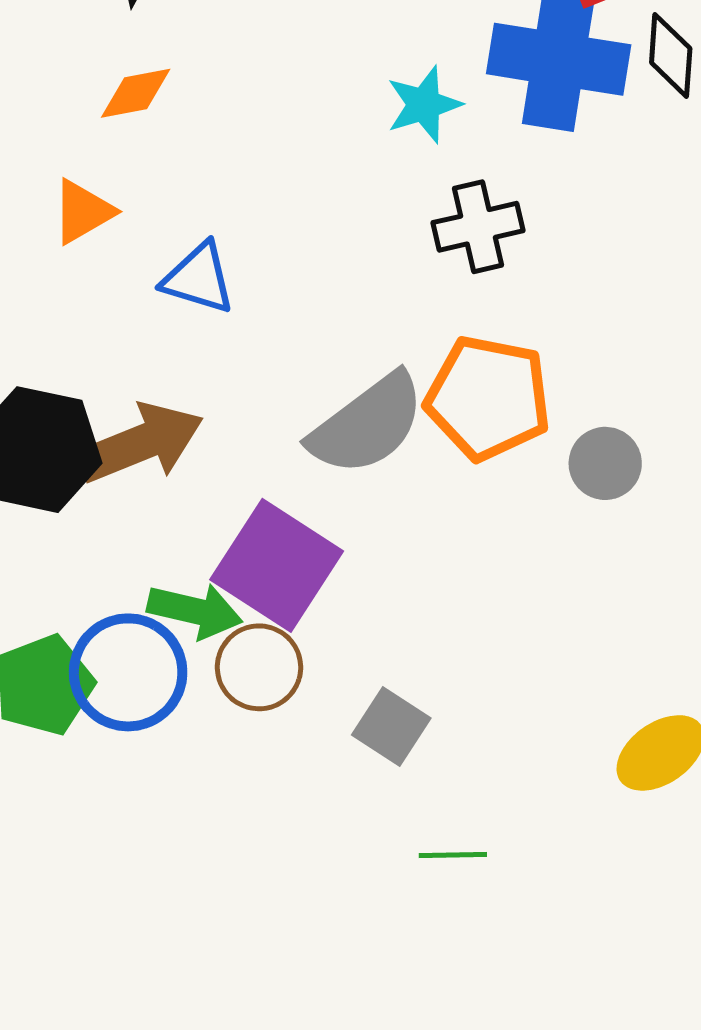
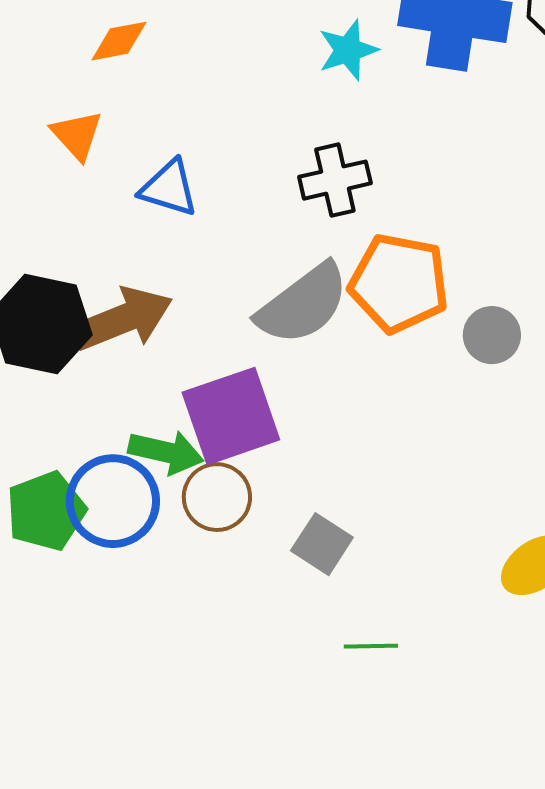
orange triangle: (83, 212) -> (77, 135), turned -42
black cross: (478, 227) -> (335, 180), moved
purple square: (277, 565) -> (231, 416), turned 38

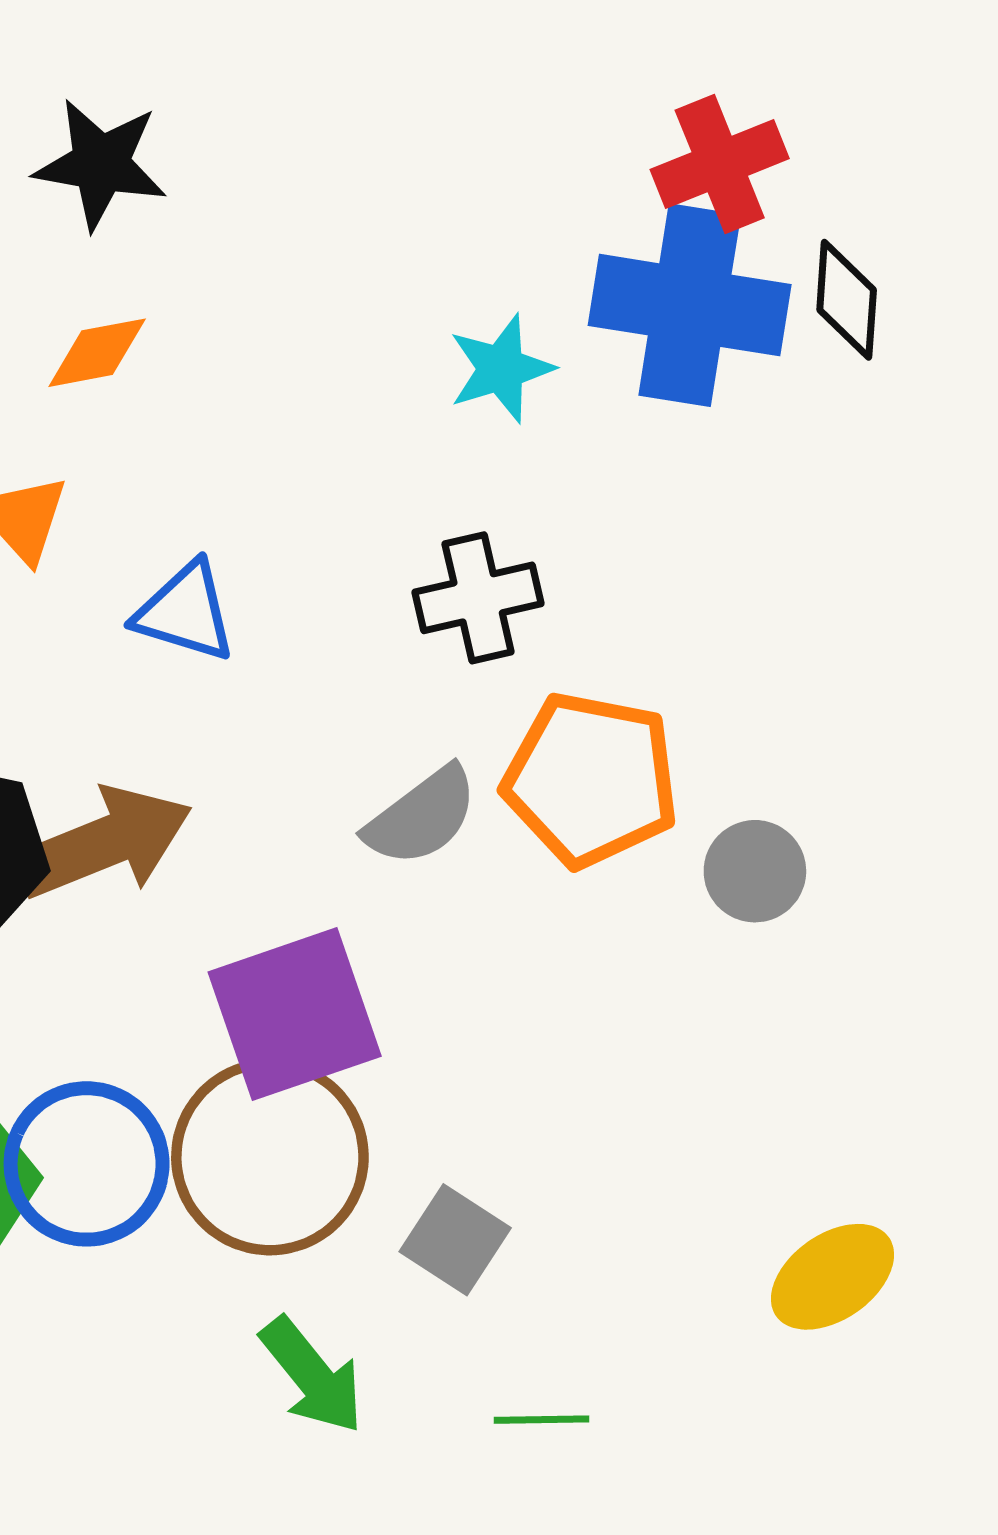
gray semicircle: (303, 304) -> (422, 817), size x0.7
green arrow: (166, 452) -> (312, 1376), moved, turned 38
brown circle: (217, 497) -> (270, 1157), size x1.6

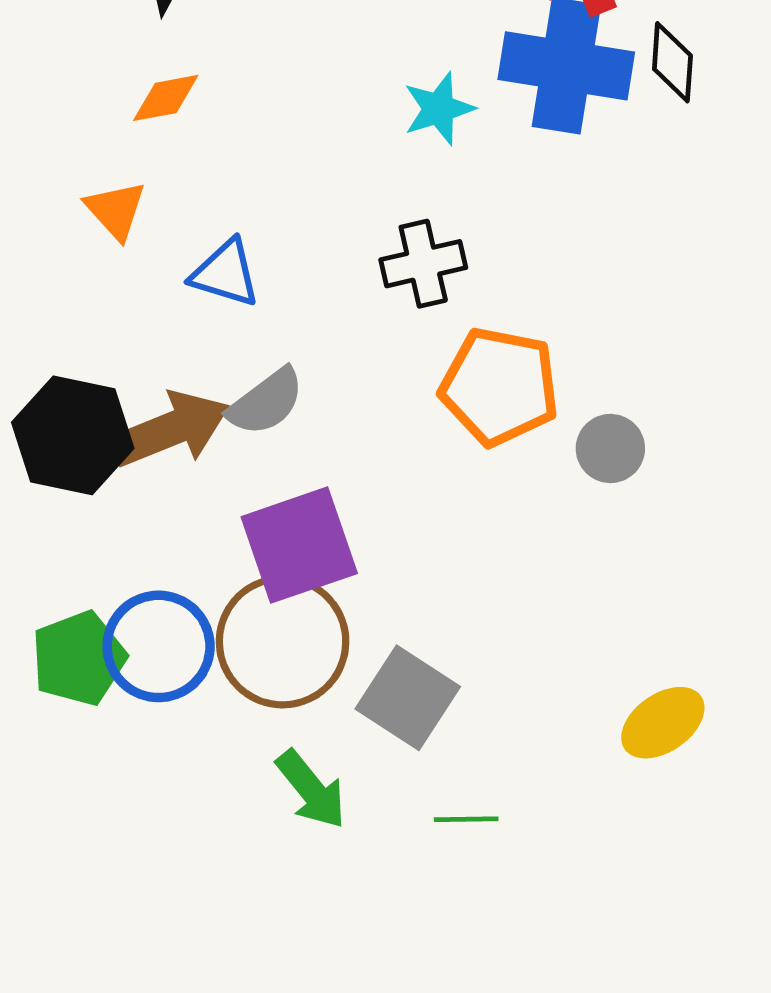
gray semicircle: (422, 817) -> (266, 402), moved
gray square: (455, 1240) -> (408, 698), size x1.4

